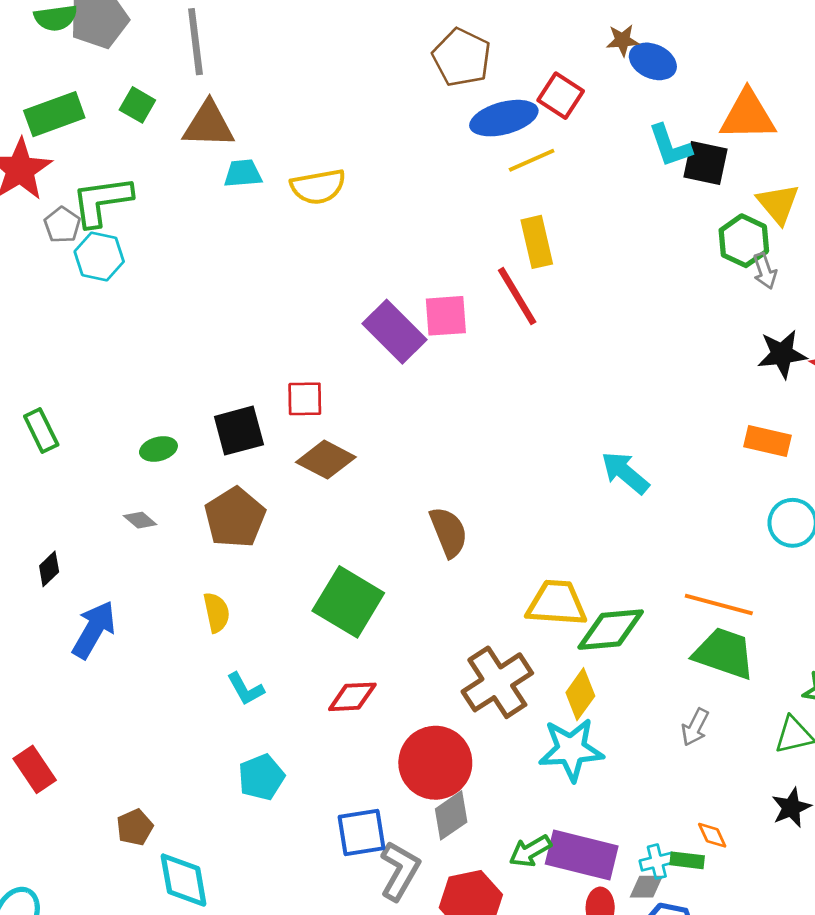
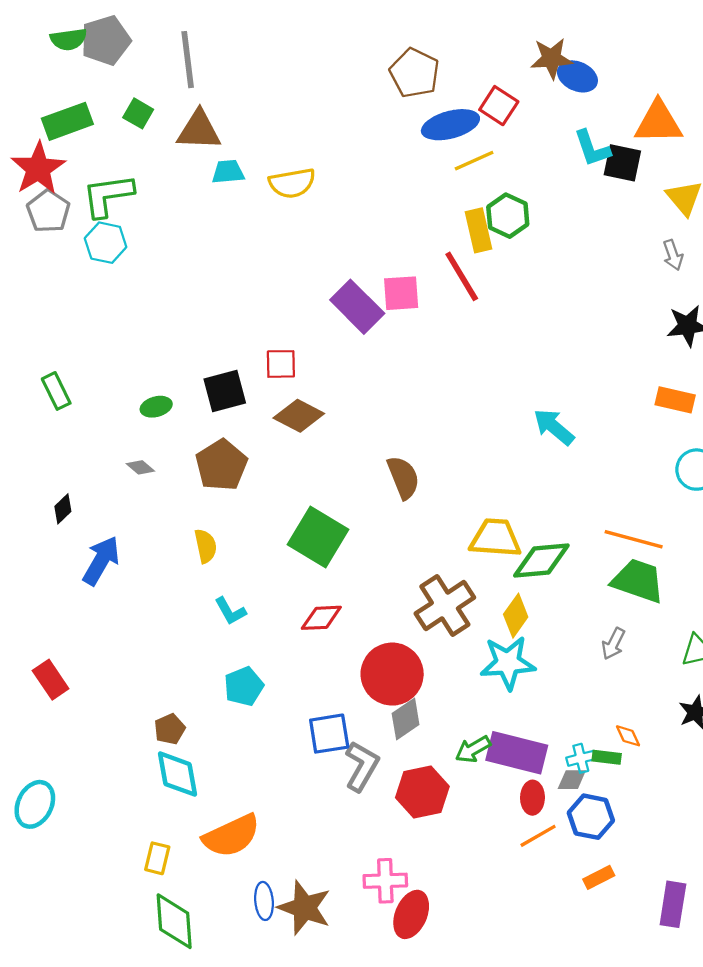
brown star: (623, 40) -> (552, 58), size x1.5
gray pentagon: (62, 225) -> (48, 211), moved, size x1.4
green hexagon: (744, 241) -> (508, 216), moved
brown pentagon: (135, 827) -> (170, 729), moved

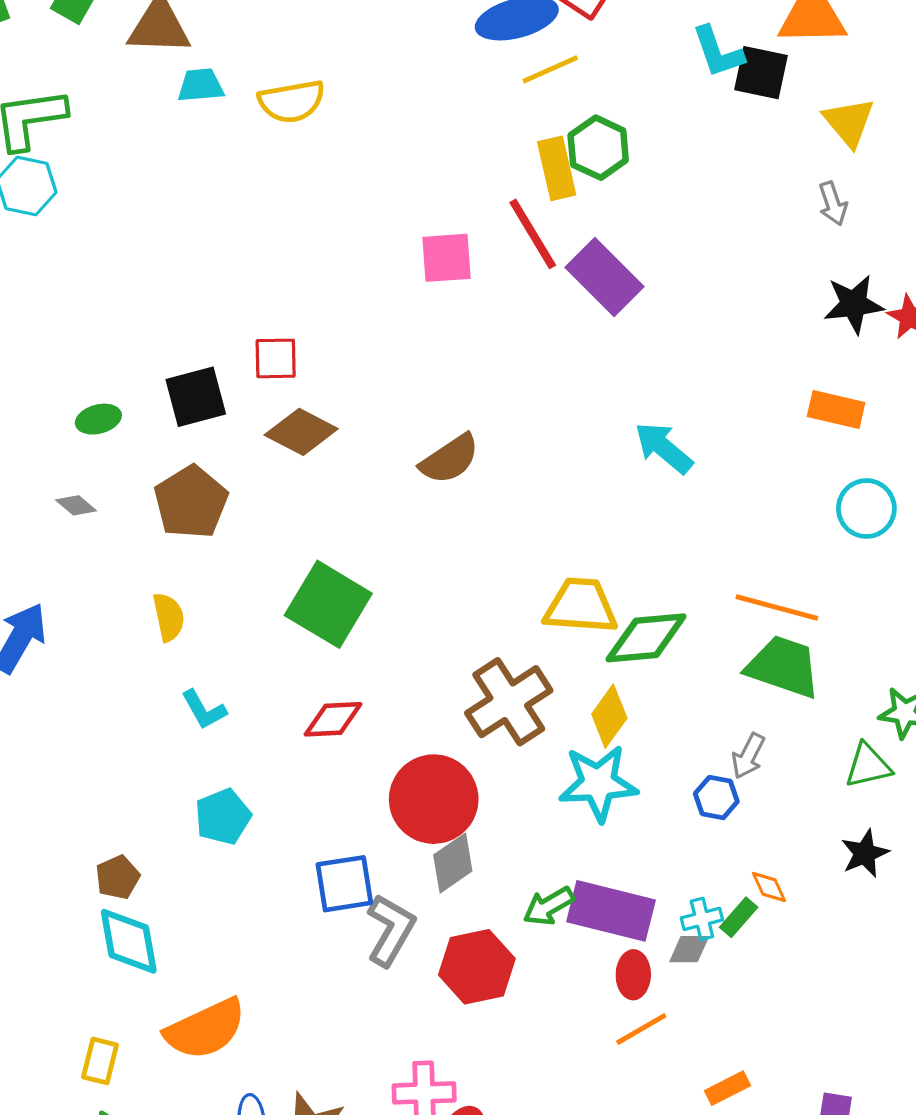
purple rectangle: (357, 307) -> (605, 277), moved
brown semicircle: (403, 477) -> (450, 459), moved, turned 78
green rectangle: (607, 757) -> (739, 917), turned -56
blue hexagon: (591, 817) -> (716, 798), moved, size x0.7

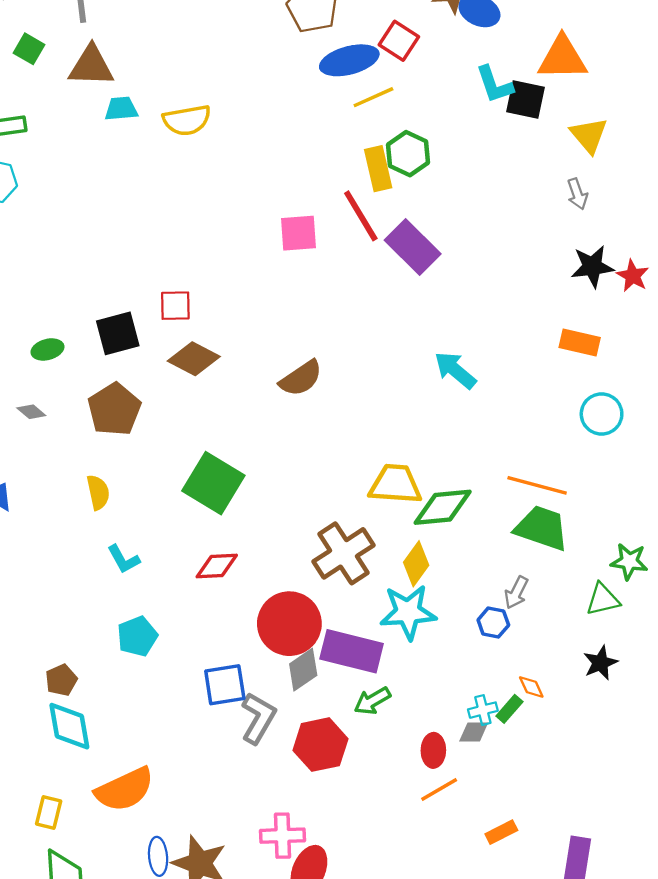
purple rectangle: (611, 911) -> (352, 651), moved

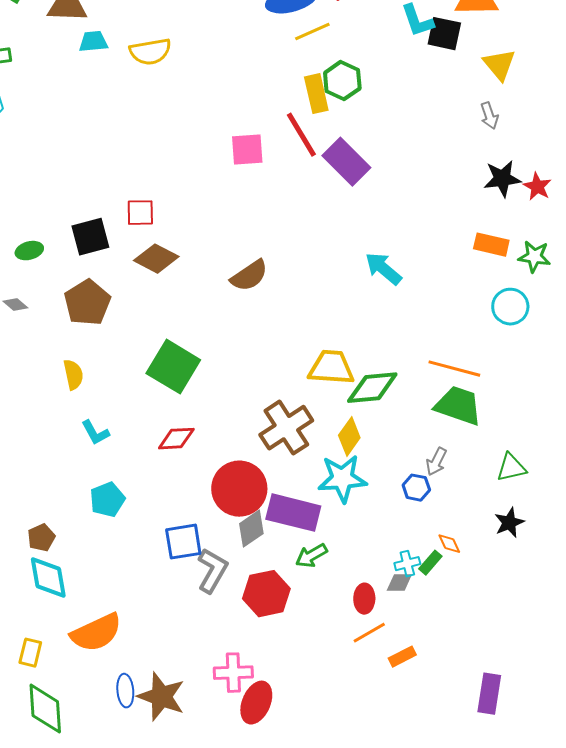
green star: (629, 561) -> (534, 257), moved
orange rectangle: (501, 832) -> (402, 657), moved

